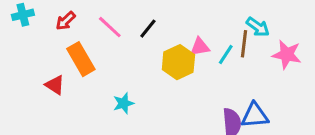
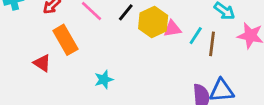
brown line: (244, 44) -> (212, 44), moved
yellow hexagon: (178, 62) -> (153, 22), moved

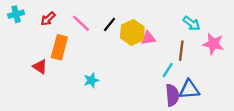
cyan line: (196, 36) -> (168, 70), moved
orange rectangle: (65, 40) -> (59, 47), turned 45

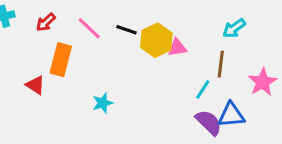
cyan arrow: (192, 23) -> (234, 28), turned 108
black line: (110, 24) -> (127, 30), turned 70
pink star: (213, 44) -> (263, 82), moved, turned 30
purple semicircle: (172, 95) -> (209, 122), turned -40

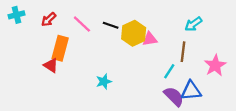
red triangle: (35, 85) -> (51, 65), moved
cyan star: (103, 103) -> (104, 82), moved

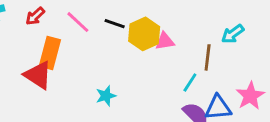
cyan arrow: (193, 24) -> (233, 34), moved
red triangle: (51, 65) -> (38, 75), size x1.5
pink star: (215, 65) -> (250, 96), moved

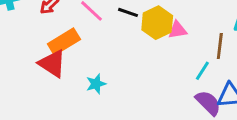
orange rectangle: (50, 53) -> (64, 42), turned 44
cyan star: (106, 96) -> (96, 84), moved

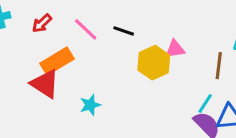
yellow hexagon: (157, 23) -> (154, 63), moved
cyan line: (202, 71) -> (205, 103), moved

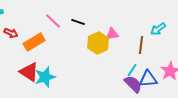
red arrow: (42, 23) -> (11, 33), moved, turned -112
red triangle: (45, 84) -> (29, 72), moved
cyan star: (90, 105) -> (45, 77), moved, size x1.5

